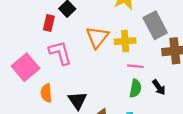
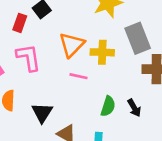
pink line: (135, 66) -> (79, 76), moved

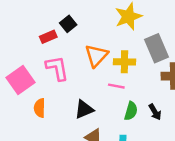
red rectangle: (20, 23) -> (48, 37), turned 49
pink line: (79, 76) -> (116, 86), moved
black triangle: (42, 113) -> (84, 109), moved, turned 36

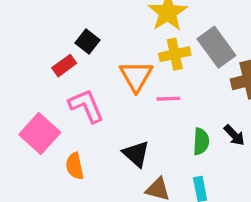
yellow cross: (124, 62) -> (175, 54), moved
pink line: (116, 86) -> (168, 99), moved
black triangle: (84, 109) -> (136, 154), turned -42

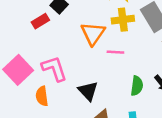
pink L-shape: (86, 106) -> (54, 69), moved

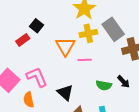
green semicircle: (137, 86) -> (104, 85), turned 98

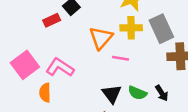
pink L-shape: (37, 77) -> (60, 67), turned -45
black triangle: (65, 93) -> (112, 94), moved

